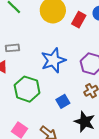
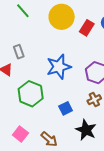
gray rectangle: (12, 48) -> (19, 52), turned 72

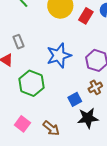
blue square: (66, 108) -> (75, 99), moved
black star: (86, 130) -> (88, 118), turned -30

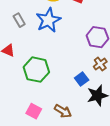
gray rectangle: (18, 42) -> (19, 20), moved
blue star: (59, 56) -> (48, 20), moved

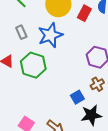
green hexagon: (36, 70) -> (33, 65), moved

